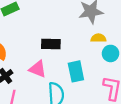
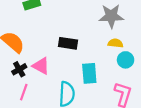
pink triangle: (38, 69) -> (41, 66), moved

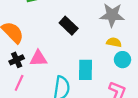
black rectangle: (68, 43) -> (69, 26), moved, turned 30
pink triangle: (41, 66) -> (38, 58), turned -36

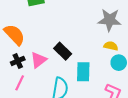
black rectangle: (69, 26) -> (63, 51), moved
pink triangle: (38, 58) -> (39, 60), turned -36

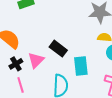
pink line: (20, 83) -> (21, 85), turned -35

